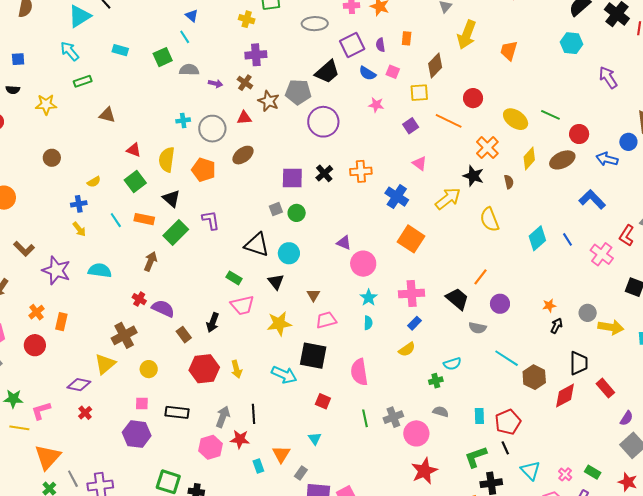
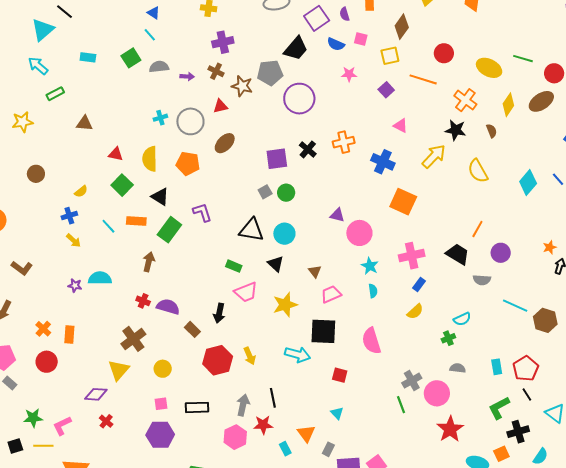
purple star: (56, 270) -> (75, 285), moved, size x0.5
green line: (365, 418) -> (401, 405), moved

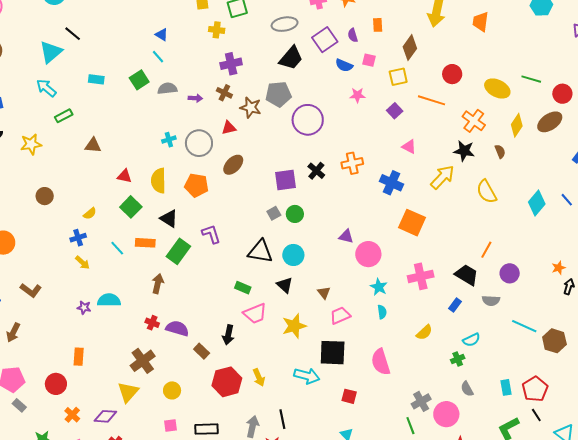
black trapezoid: (296, 49) -> (291, 58), moved
blue rectangle: (419, 284) -> (455, 305), moved
orange cross: (43, 329) -> (72, 415), moved
gray semicircle: (458, 368) -> (467, 389), turned -126

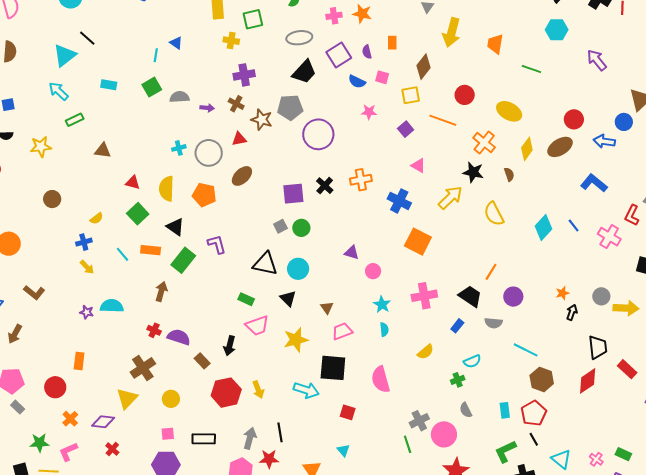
cyan line: (158, 57) -> (156, 55), moved, turned 48
green line: (531, 79) -> (531, 69), moved
pink circle: (368, 254) -> (373, 271), size x0.6
brown hexagon: (554, 341) -> (542, 379), moved

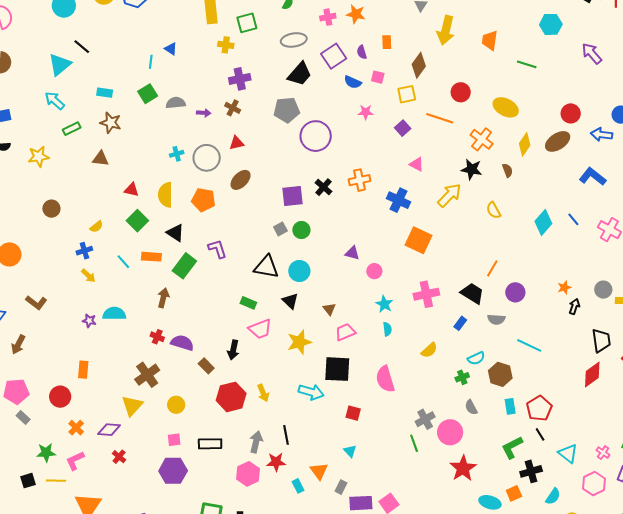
brown star: (262, 120) -> (111, 123), moved
yellow semicircle: (494, 214) -> (493, 210), size x0.7
brown hexagon: (542, 379) -> (500, 374), moved

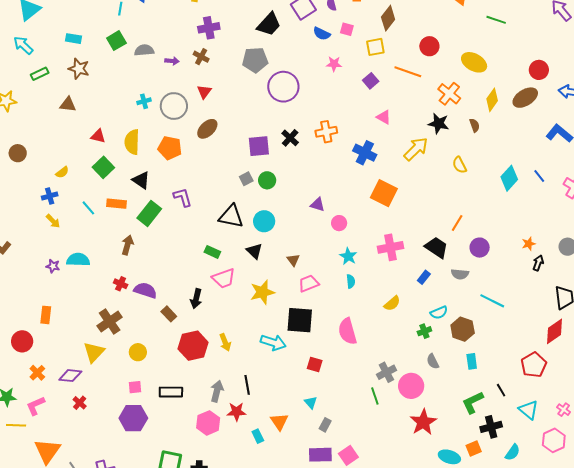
red triangle: (237, 143) -> (204, 92), turned -42
red pentagon: (539, 408) -> (534, 365), moved
gray rectangle: (341, 487) -> (325, 425), moved

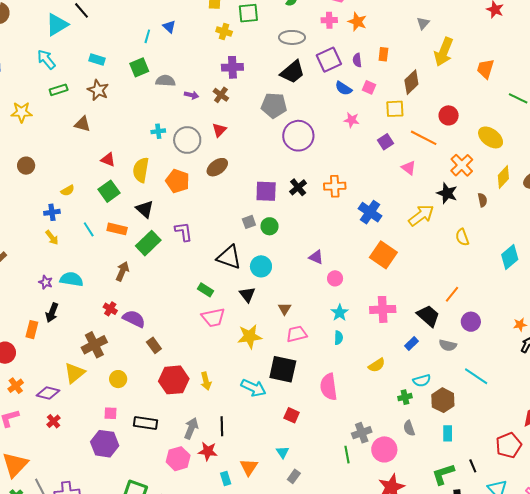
pink triangle: (384, 117) -> (409, 168), moved
black arrow: (196, 299) -> (52, 313), moved

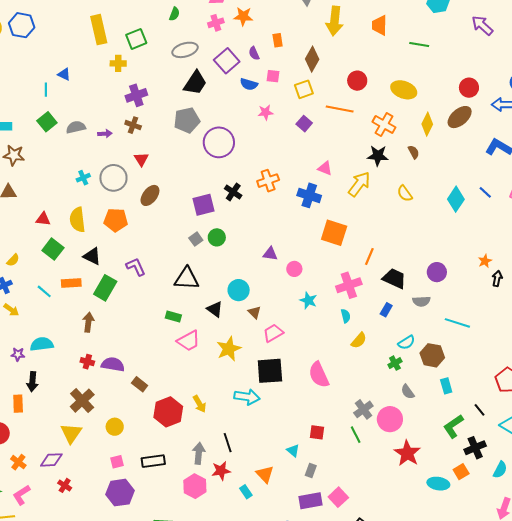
pink triangle: (409, 168) -> (325, 168), moved
cyan circle: (261, 266) -> (239, 290), moved
orange line: (452, 294) -> (369, 256), moved
cyan semicircle: (339, 338) -> (346, 316), moved
red square: (292, 415) -> (317, 432), moved

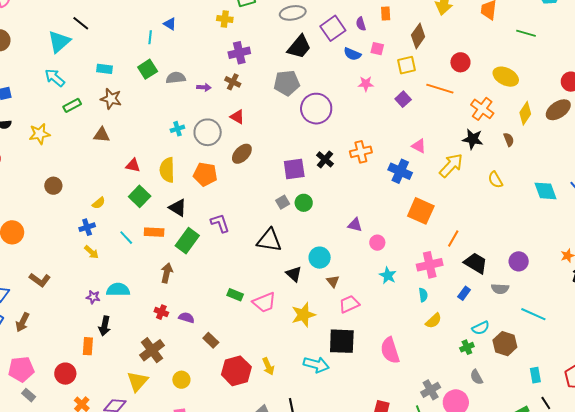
red triangle: (141, 159) -> (237, 117), turned -35
cyan diamond: (456, 199) -> (546, 191), turned -60
green rectangle: (173, 316) -> (235, 295), moved
purple semicircle: (113, 364) -> (186, 318), size x0.7
cyan rectangle: (446, 386) -> (535, 375), moved

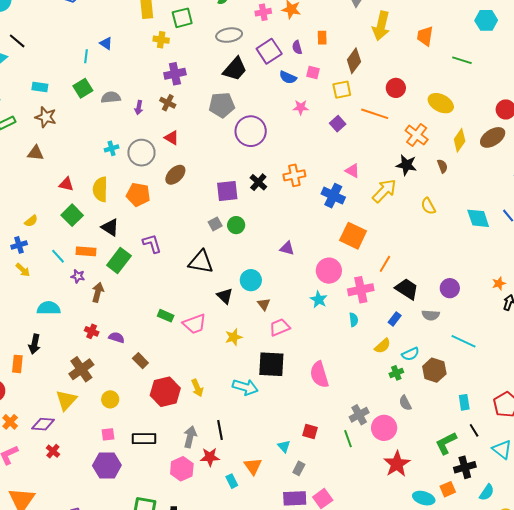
purple arrow: (204, 87) -> (139, 108), turned 96
pink circle: (377, 243) -> (329, 271), moved, size x1.6
purple star: (93, 297) -> (78, 276), moved
yellow star: (303, 315) -> (234, 337), size x0.7
yellow semicircle: (434, 321) -> (382, 346), moved

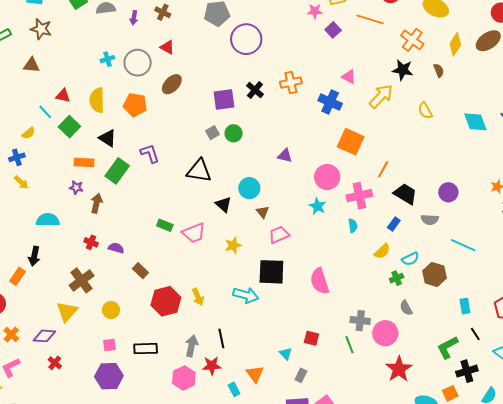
pink star: (301, 107) -> (315, 11), moved
cyan line: (58, 256) -> (45, 112), moved
orange rectangle: (17, 364) -> (18, 276), turned 30
gray cross: (359, 415) -> (360, 321), turned 36

